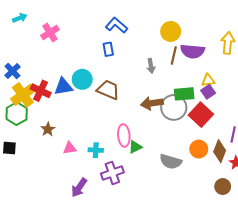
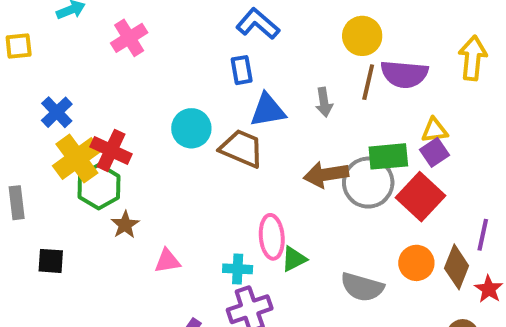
blue triangle: (63, 87) -> (268, 110), moved
green hexagon: (17, 114) -> (99, 187), moved
cyan cross: (96, 150) -> (238, 269), moved

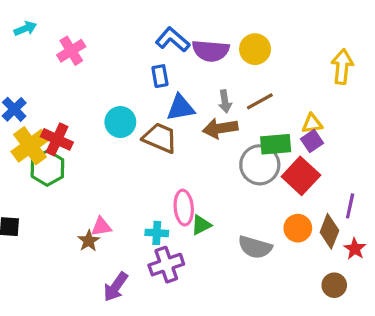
purple semicircle: (404, 74) -> (211, 51), moved
brown line: (368, 82) -> (260, 101), moved, turned 48
brown arrow: (326, 175) -> (220, 128), moved
brown star: (125, 225) -> (89, 241), moved

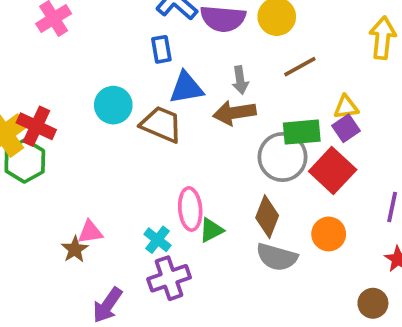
brown line: (260, 101) -> (300, 67), moved
brown diamond: (329, 231) -> (267, 217), moved
cyan cross: (157, 233) -> (157, 240), turned 35

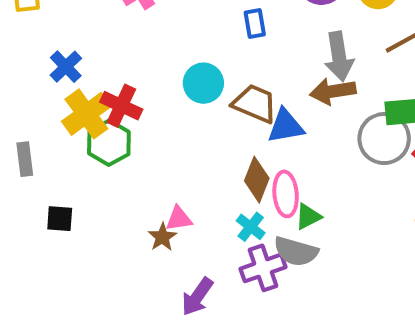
gray arrow: (240, 80) -> (339, 56), size x1.6
blue triangle: (186, 88) -> (286, 126), moved
brown diamond: (267, 217) -> (257, 180), moved
gray semicircle: (277, 257) -> (296, 251), moved

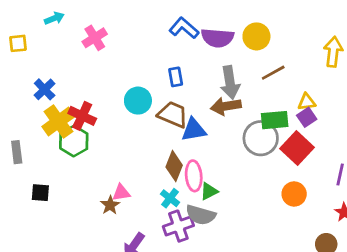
blue rectangle: (255, 24) -> (176, 77), moved

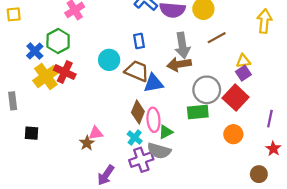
green rectangle: (275, 120) -> (198, 112), moved
green hexagon: (74, 141) -> (58, 41), moved

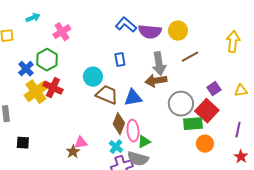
yellow triangle: (243, 61) -> (241, 91), moved
brown trapezoid: (137, 71) -> (107, 95), moved
green rectangle: (198, 112) -> (193, 124), moved

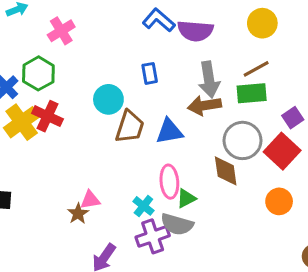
yellow circle: (178, 31) -> (262, 23), moved
brown trapezoid: (107, 95) -> (130, 127), turned 85
brown diamond: (119, 124) -> (226, 171), moved, turned -30
green rectangle: (193, 124) -> (252, 93), moved

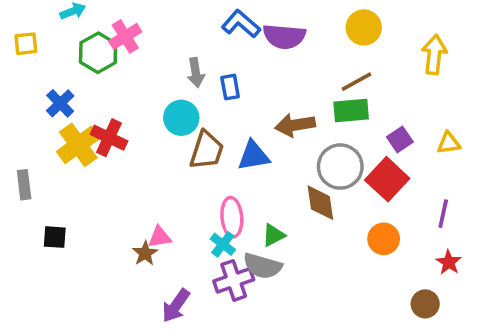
green hexagon: (38, 73) -> (98, 53), moved
gray arrow: (209, 80) -> (196, 73), moved, size x0.7
pink ellipse: (169, 182) -> (232, 217), moved

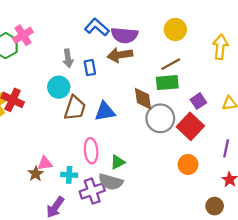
brown arrow: (295, 125) -> (120, 55), moved
brown diamond: (320, 203) -> (143, 99), moved
cyan cross: (223, 244) -> (69, 175), moved, turned -35

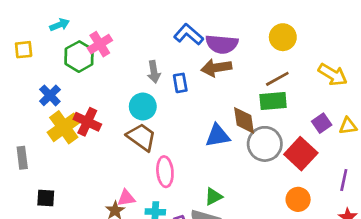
yellow arrow: (220, 47) -> (333, 75), moved, turned 115
purple square: (198, 101) -> (322, 123), moved
brown trapezoid: (75, 108) -> (141, 137), moved, turned -72
blue triangle: (105, 111) -> (218, 136), moved
pink ellipse: (91, 151) -> (165, 172), moved

